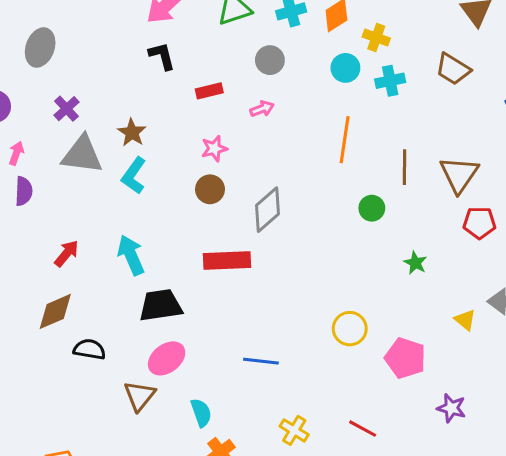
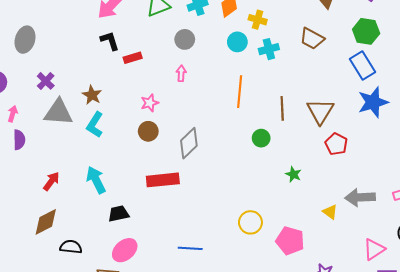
red rectangle: (209, 91) -> (133, 58), moved
pink arrow: (262, 109) -> (181, 73), turned -63
red pentagon: (479, 223) -> (336, 144), turned 30
black trapezoid: (161, 305) -> (118, 214), size x0.7

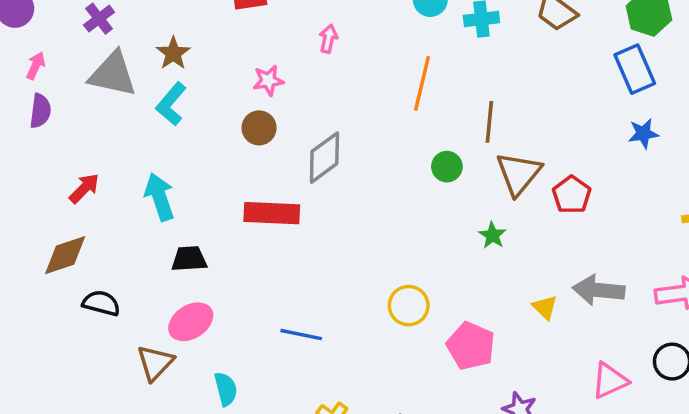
blue star: (373, 102) -> (643, 134), size x0.6
brown triangle: (320, 111) -> (519, 173), moved

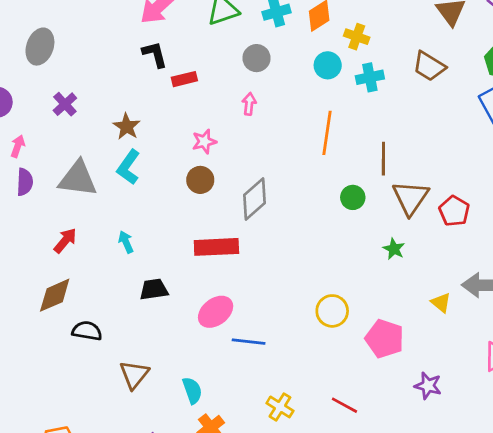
gray triangle: (113, 74) -> (78, 179), moved
cyan arrow: (160, 197) -> (126, 242), size x0.6
pink ellipse: (191, 322) -> (216, 312), moved

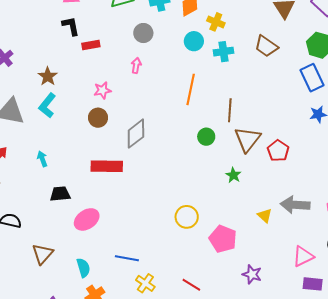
pink ellipse: (216, 312) -> (87, 219), moved
blue line: (249, 342) -> (127, 258), moved

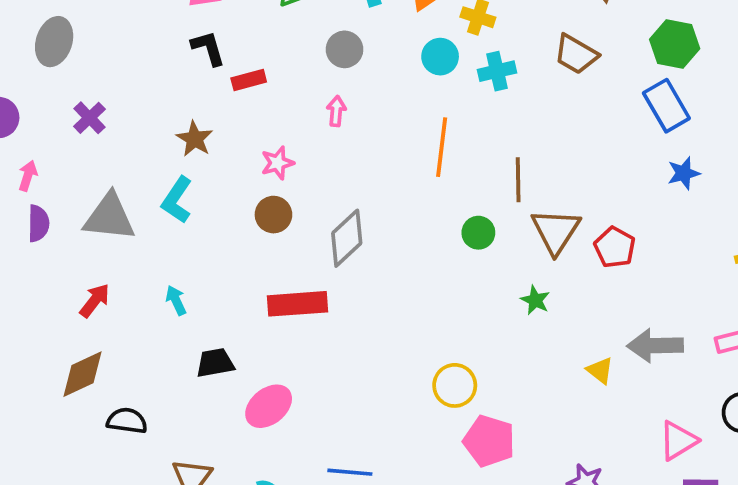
brown star: (48, 76) -> (195, 139), moved
pink pentagon: (223, 239) -> (489, 441), moved

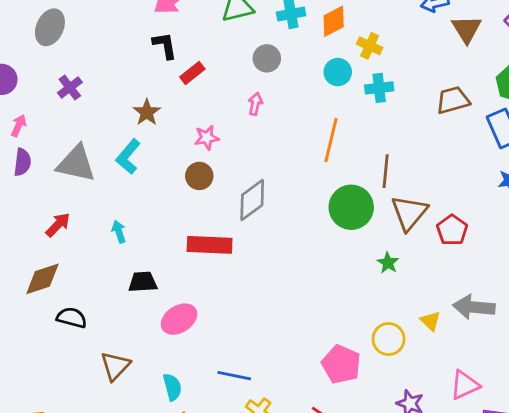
brown trapezoid: (576, 54) -> (453, 100), moved, turned 128
red rectangle: (249, 80) -> (192, 73), turned -30
green circle: (478, 233) -> (351, 207), size x1.8
yellow circle: (455, 385) -> (389, 339), moved
pink triangle: (678, 441) -> (465, 385), moved

